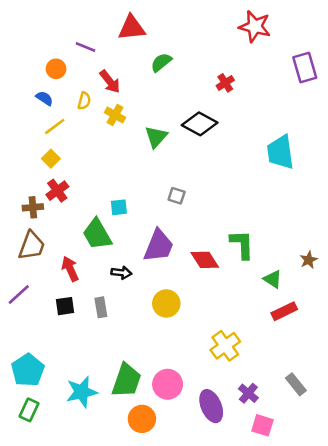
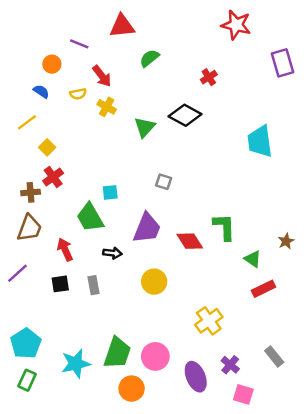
yellow semicircle: (84, 101) -> (78, 94), turned 63
yellow line: (55, 126) -> (27, 122), moved

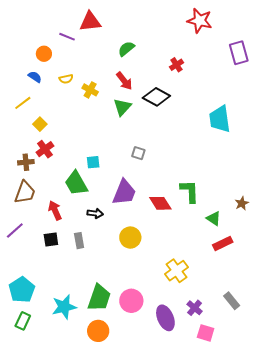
red triangle: (122, 26) -> (90, 22), moved
red arrow: (102, 76) -> (124, 81), moved
orange circle: (132, 389) -> (98, 331), moved

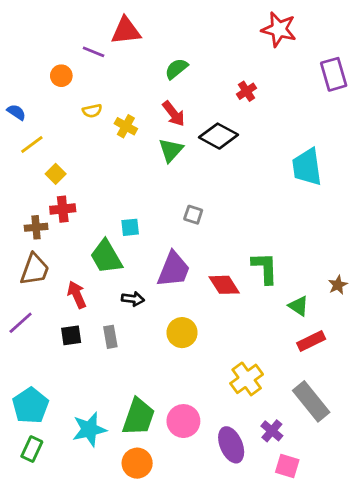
blue semicircle: (35, 77) -> (16, 112), moved
red cross: (45, 149) -> (63, 209), turned 30
gray rectangle: (232, 301) -> (311, 401), moved, size x1.6

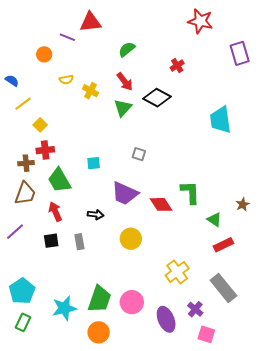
green trapezoid: (106, 257) -> (59, 180), moved
purple trapezoid: (174, 269) -> (125, 193), turned 92

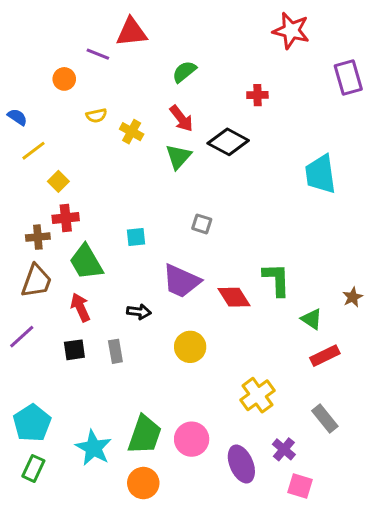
red cross: (177, 65) -> (257, 95), turned 32
gray rectangle: (223, 288) -> (325, 419), size x0.7
cyan star: (64, 308) -> (93, 448), turned -30

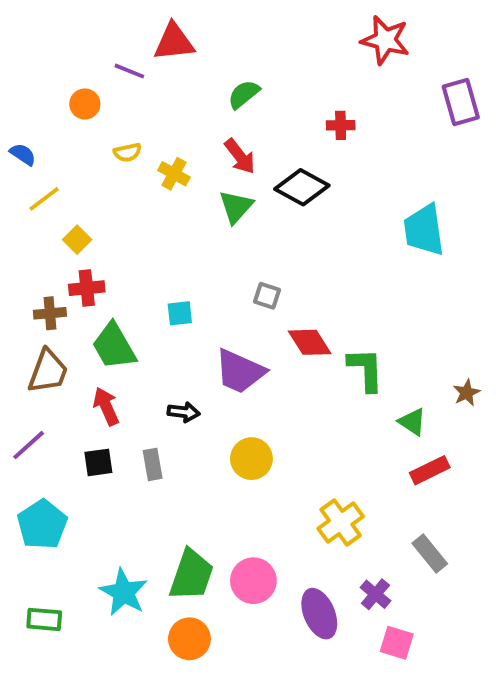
red diamond: (234, 297) -> (310, 342), moved
cyan pentagon: (32, 423) -> (42, 524), moved
green rectangle: (33, 468) -> (44, 619), turned 70

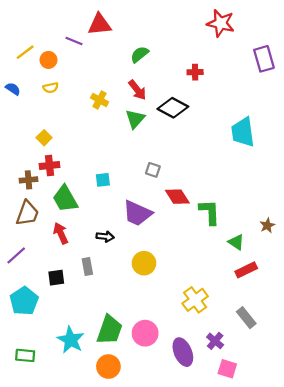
yellow semicircle: (127, 152) -> (51, 88), moved
yellow line: (44, 199) -> (25, 52), moved
black square: (98, 462) -> (56, 278), moved

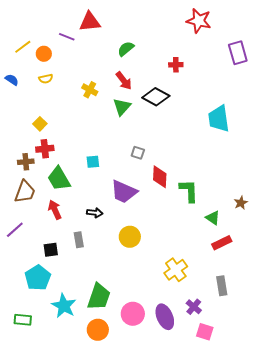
red diamond: (177, 197) -> (160, 177), turned 35
cyan pentagon: (24, 301) -> (38, 278), moved
gray rectangle: (246, 318) -> (222, 286), turned 30
pink circle: (145, 333) -> (133, 314), moved

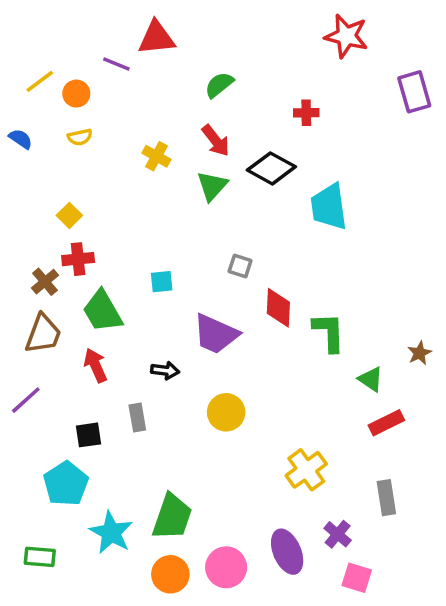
cyan trapezoid: (219, 119) -> (329, 207), moved
brown cross: (26, 162) -> (45, 282), turned -35
pink circle: (133, 314) -> (226, 567), moved

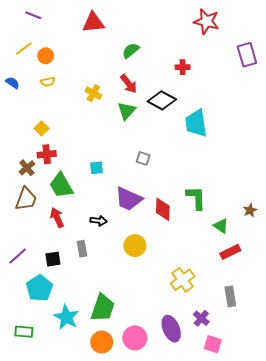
purple line: (116, 64) -> (33, 15), moved
red diamond: (278, 308) -> (163, 209), moved
purple line: (26, 400) -> (18, 256), moved

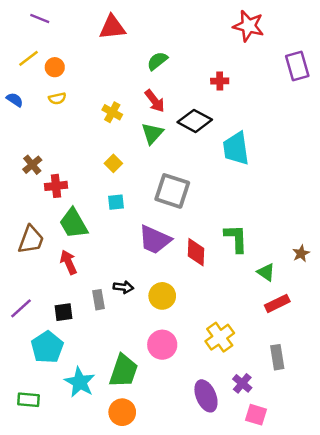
yellow square: (41, 128) -> (113, 163), moved
gray square: (143, 158) -> (172, 191), size x2.0
brown cross: (27, 168) -> (32, 165), moved
black arrow: (99, 221) -> (123, 287), moved
pink circle: (135, 338) -> (162, 345), moved

